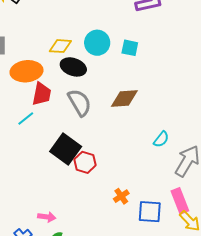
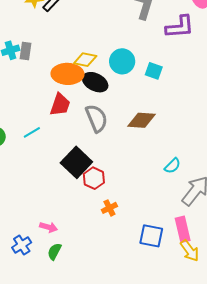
orange ellipse: (26, 71) -> (67, 74), moved
cyan line: (26, 118) -> (32, 132), moved
orange cross: (121, 196) -> (109, 208), moved

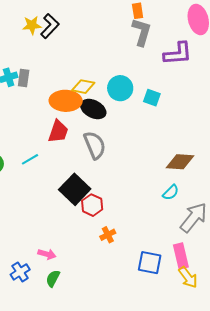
brown diamond: (141, 120) -> (180, 162), moved

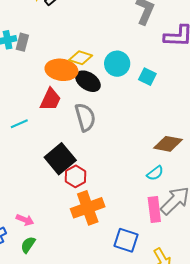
orange cross: (108, 235) -> (88, 208), size x2.0
pink rectangle: (181, 256) -> (154, 209), moved

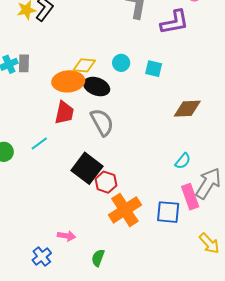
cyan circle: (117, 64) -> (121, 63), size x0.7
brown diamond: (168, 144) -> (187, 109), moved
blue square: (126, 240) -> (168, 212), moved
green semicircle: (28, 245) -> (98, 258), moved

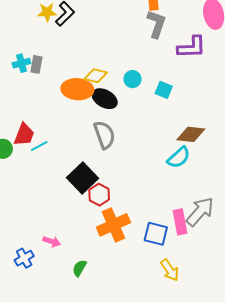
red trapezoid: (64, 113) -> (24, 135), moved
cyan semicircle: (183, 161) -> (179, 157), moved, size x1.4
yellow arrow: (209, 243) -> (170, 270), moved

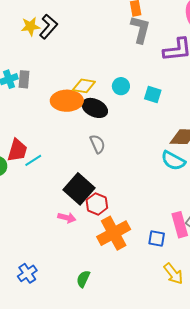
gray semicircle: (104, 135) -> (97, 144), size x0.7
cyan semicircle: (179, 157) -> (173, 161), turned 75
blue square: (156, 234) -> (157, 238), size x0.7
pink arrow: (52, 242) -> (67, 218), moved

